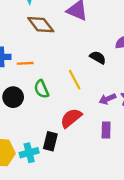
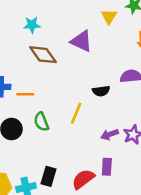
black semicircle: (98, 57) -> (101, 91), turned 140
yellow line: (75, 80) -> (76, 113), turned 48
red semicircle: (71, 118) -> (83, 179), moved

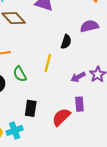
black semicircle: (101, 91) -> (66, 42), turned -56
black rectangle: (48, 176) -> (31, 108), moved

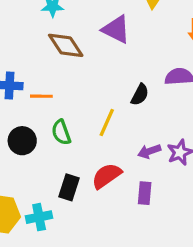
red semicircle: (61, 117) -> (107, 176), moved

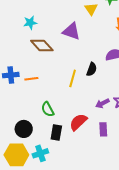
yellow line: (107, 123) -> (73, 78), moved
green semicircle: (61, 132) -> (48, 109), moved
black circle: (22, 141) -> (24, 129), moved

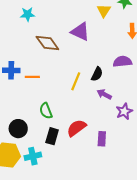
cyan star: (30, 23) -> (27, 14), moved
purple arrow: (102, 103) -> (104, 94), moved, turned 48

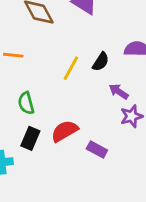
purple arrow: (104, 94) -> (119, 91), moved
purple rectangle: (102, 139) -> (97, 150), turned -72

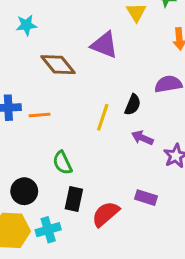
purple arrow: (119, 91) -> (142, 138), moved
red semicircle: (65, 131) -> (106, 214), moved

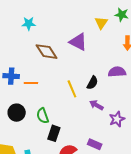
yellow line: (103, 117) -> (72, 89), turned -48
black circle: (24, 191) -> (17, 113), moved
black rectangle: (74, 199) -> (54, 133), moved

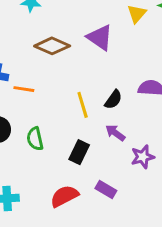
brown diamond: (47, 52) -> (52, 46), turned -40
black rectangle: (54, 133) -> (79, 152), moved

